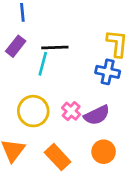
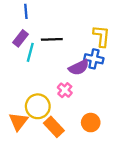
cyan line: (43, 64) -> (30, 52), moved
yellow circle: (33, 111) -> (38, 106), moved
purple semicircle: (97, 115) -> (79, 67), moved

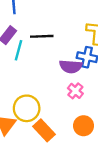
purple semicircle: (79, 67) -> (71, 66), turned 30
pink cross: (65, 90) -> (75, 91), moved

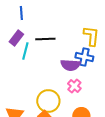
yellow circle: (27, 108) -> (48, 101), moved

